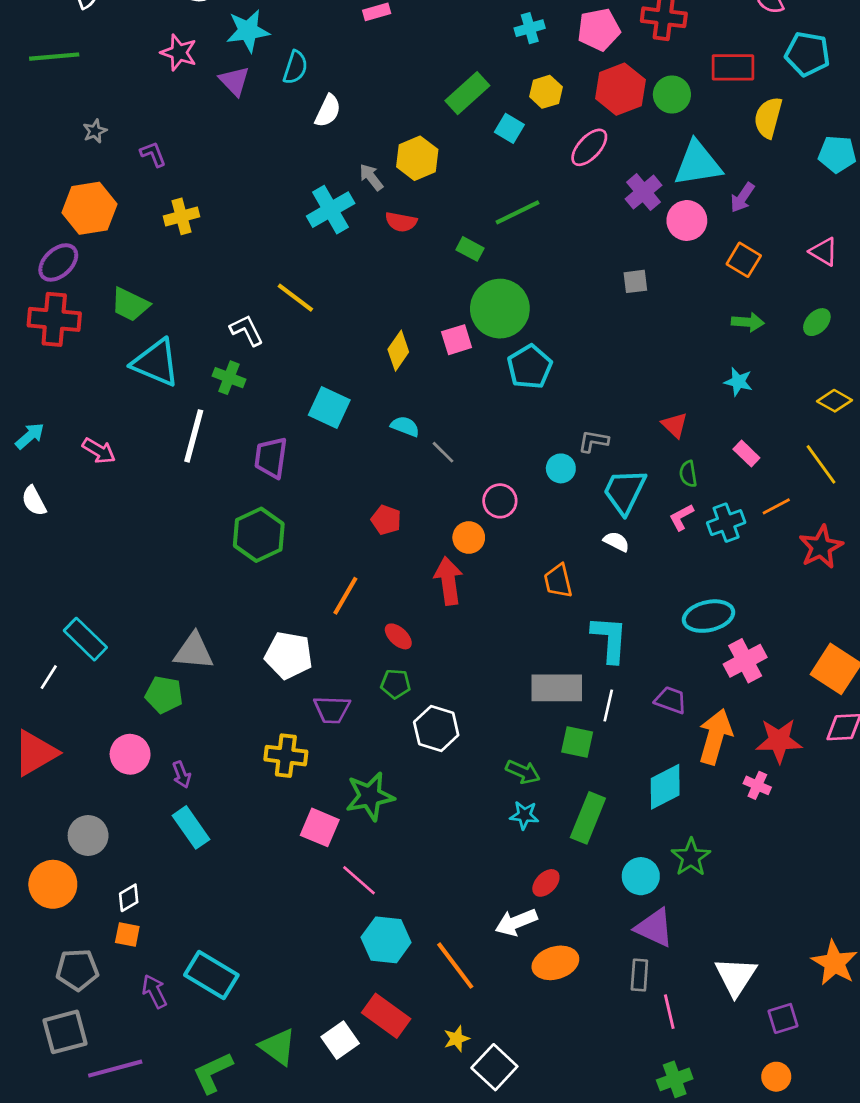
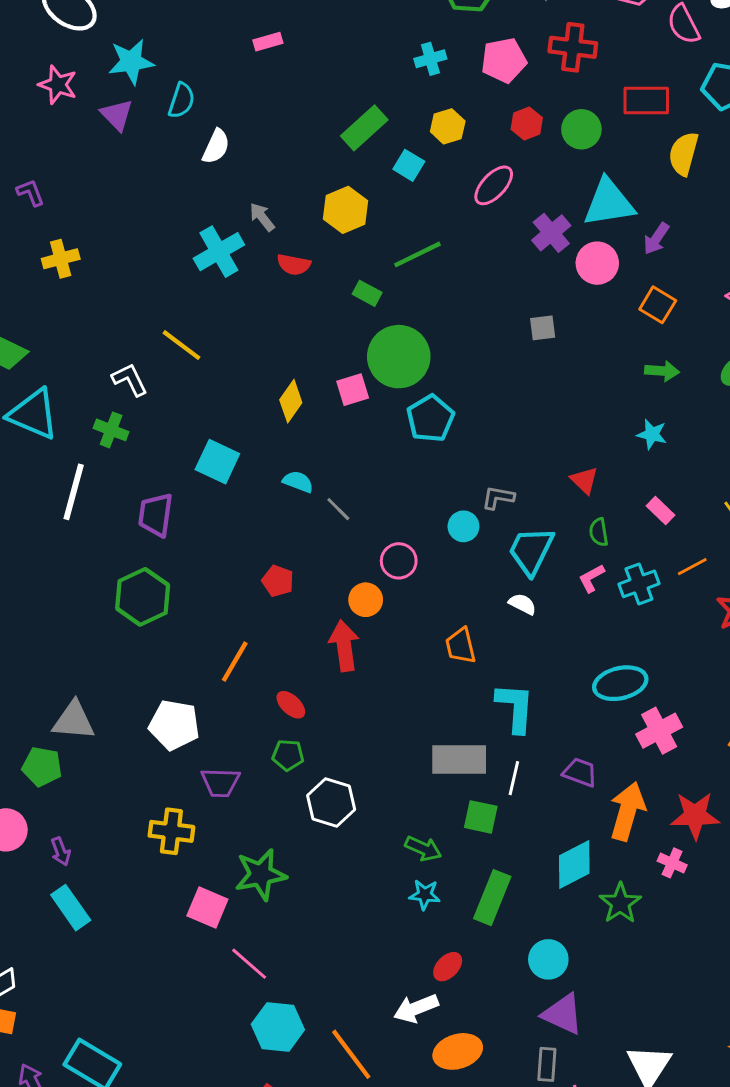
red hexagon: (620, 89) -> (527, 124), size x0.6
yellow hexagon: (417, 158) -> (346, 210), moved
green star: (691, 857) -> (620, 903), moved

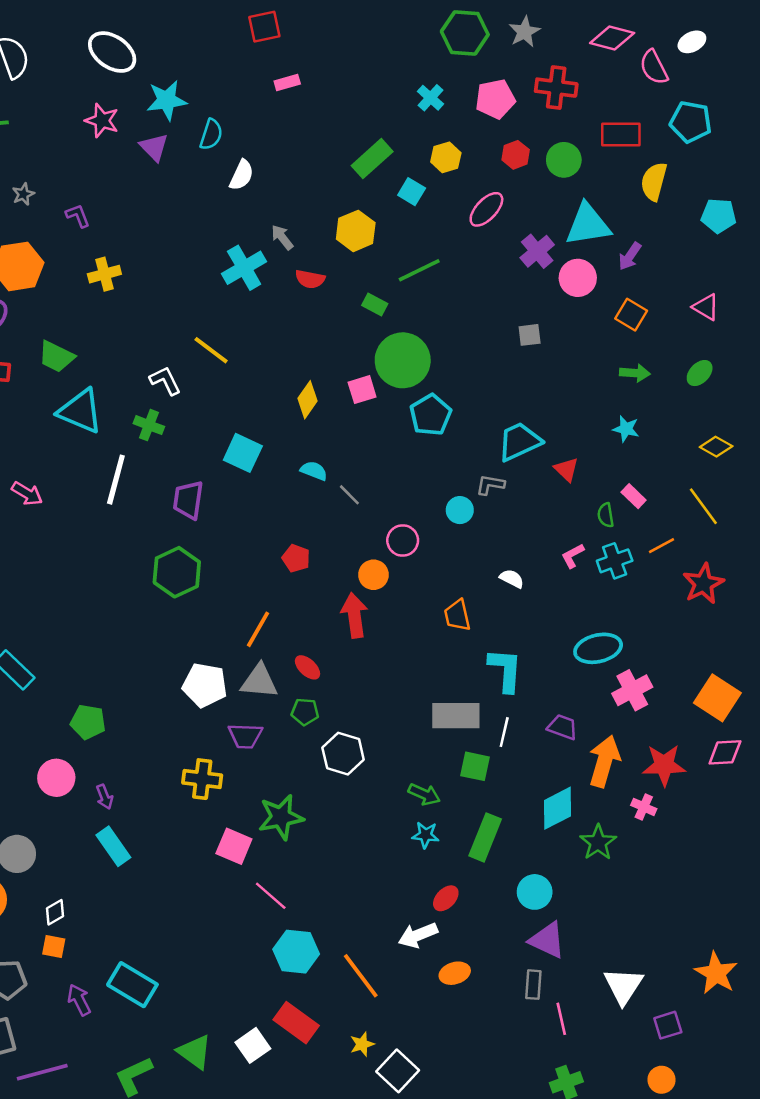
cyan cross: (430, 59) -> (431, 98), turned -32
green semicircle: (599, 532) -> (606, 515), moved
cyan trapezoid: (531, 551) -> (519, 442), moved, turned 39
gray triangle: (74, 721) -> (259, 681), moved
orange ellipse: (458, 1051) -> (455, 973), size x0.7

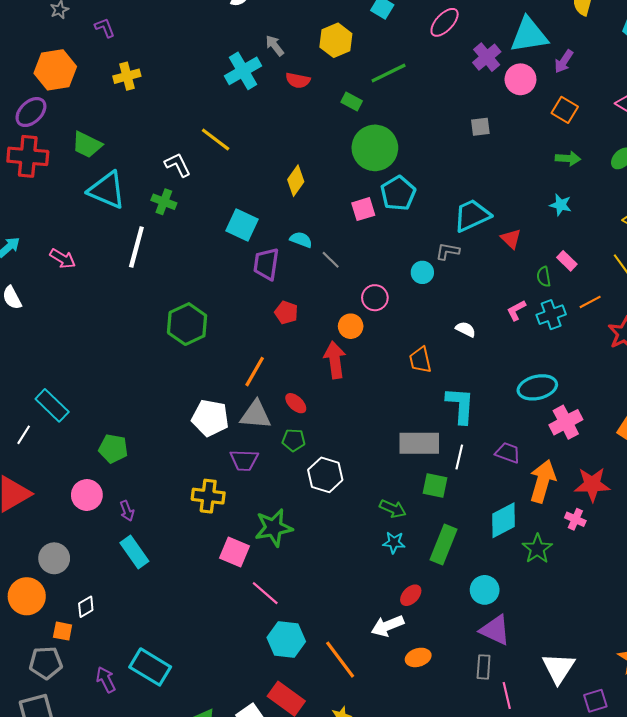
pink square: (362, 390) -> (363, 209), moved
purple trapezoid: (188, 500) -> (266, 264), moved
orange square: (54, 947) -> (63, 631), moved

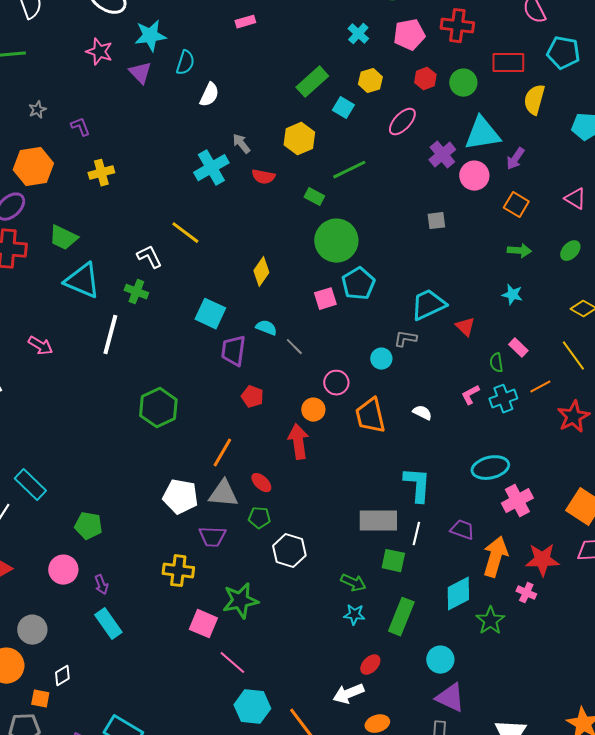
orange trapezoid: (420, 360) -> (370, 416), moved, size x1.4

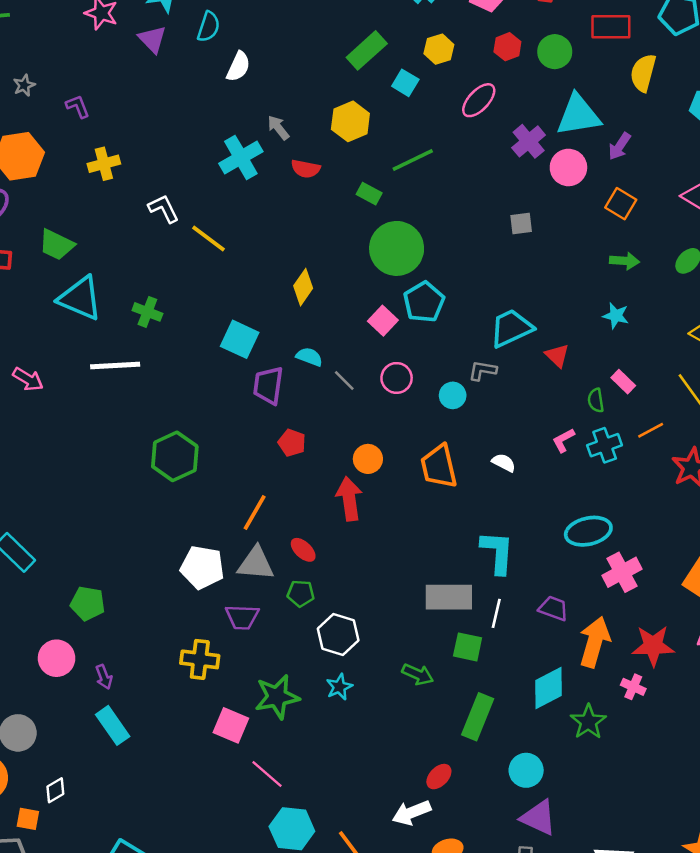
white L-shape: (149, 257) -> (164, 209), moved
pink square: (325, 299) -> (383, 321), turned -30
white line: (110, 335) -> (115, 366), turned 72
pink circle: (336, 383) -> (397, 378), moved
cyan star: (354, 615) -> (339, 687), moved, turned -30

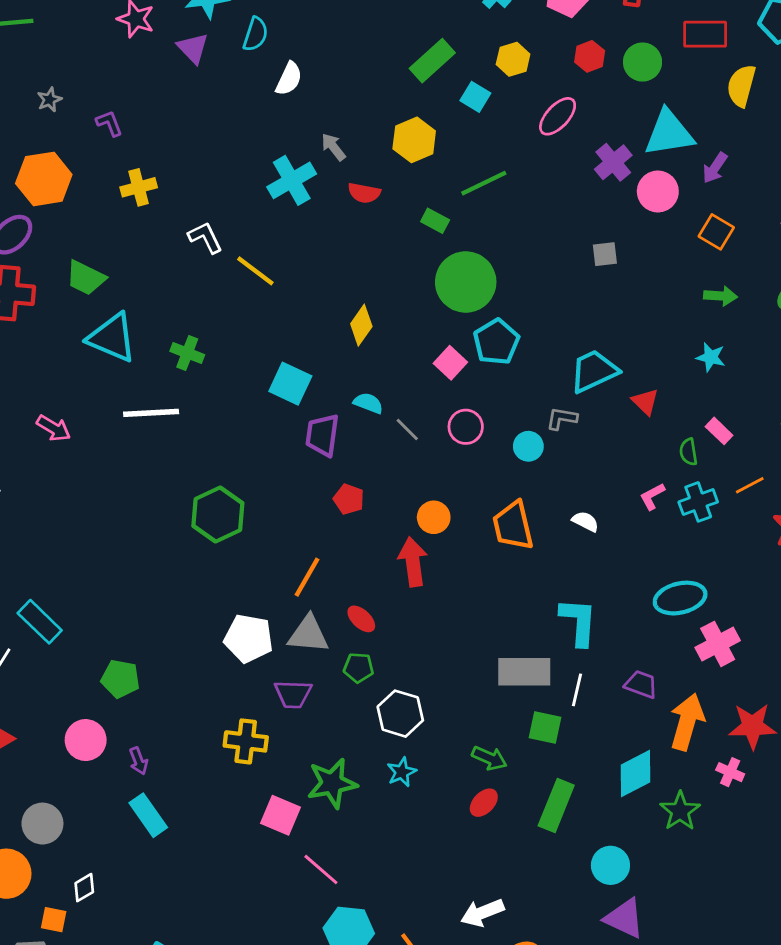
red ellipse: (439, 777) -> (484, 803), moved

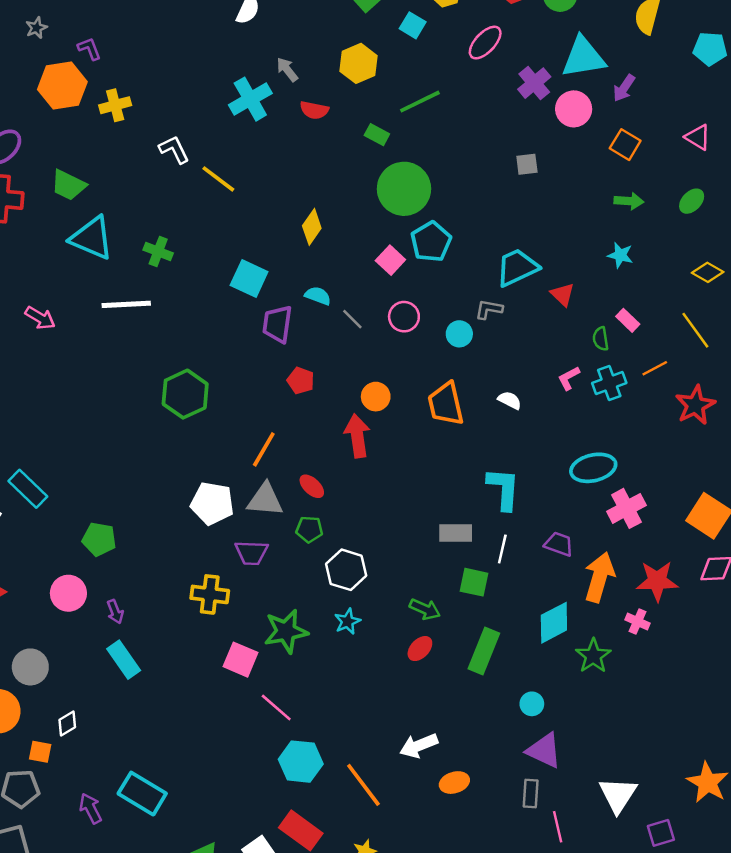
orange hexagon: (44, 179) -> (62, 86), moved
gray rectangle: (524, 672) -> (456, 533), size x0.7
cyan circle: (610, 865) -> (532, 704), size x0.7

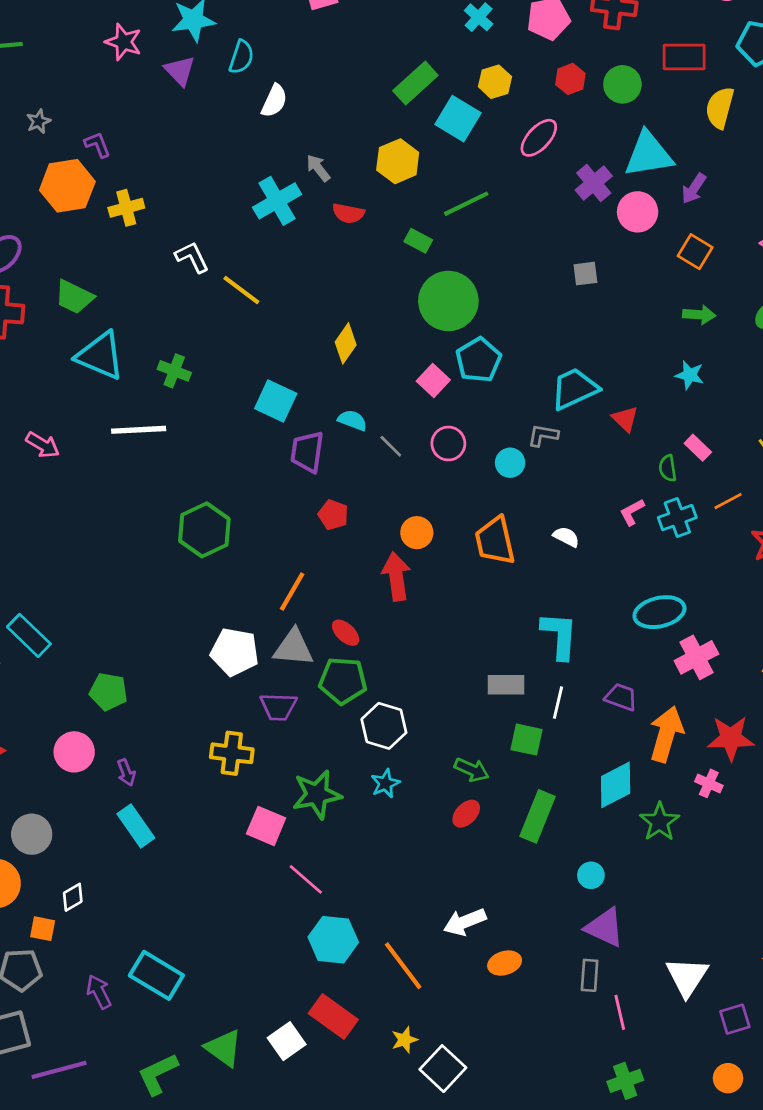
cyan square: (413, 25) -> (458, 119), size x1.5
green pentagon: (309, 529) -> (343, 681), size x1.6

